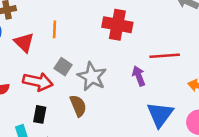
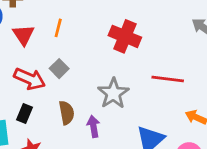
purple arrow: (139, 76) -> (93, 126), moved
gray star: (92, 77) -> (113, 93), moved

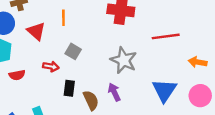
red arrow: (30, 79) -> (51, 66), size x0.6
black rectangle: (24, 113) -> (69, 88), moved
brown semicircle: (67, 113) -> (91, 100), moved

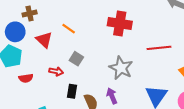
orange line: (63, 18) -> (69, 29), turned -56

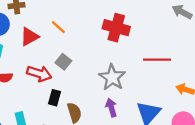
red triangle: (44, 40) -> (30, 37), turned 42
red arrow: (56, 71) -> (39, 74), size x1.5
purple arrow: (112, 96) -> (111, 108), moved

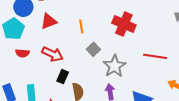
orange line: (58, 27) -> (81, 27), moved, turned 32
gray square: (63, 62) -> (93, 49), moved

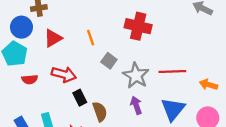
red line: (155, 56) -> (172, 72), moved
black rectangle: (63, 77) -> (80, 98), turned -40

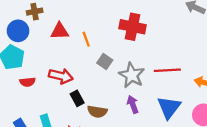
red triangle: (53, 38) -> (60, 31), moved, turned 30
brown semicircle: (100, 112) -> (97, 112), turned 120

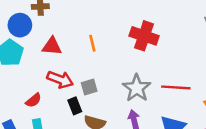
red triangle: (60, 31) -> (52, 46), moved
gray square: (105, 61) -> (89, 87), moved, turned 32
red semicircle: (27, 82) -> (33, 100), moved, turned -40

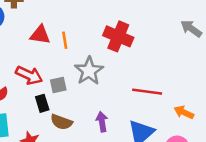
red triangle: (52, 46) -> (40, 35), moved
gray star: (137, 88) -> (89, 71), moved

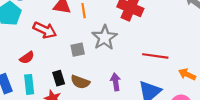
red arrow: (29, 75) -> (45, 30), moved
black rectangle: (42, 103) -> (59, 78), moved

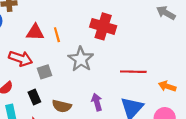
gray square: (78, 50) -> (45, 72), moved
black rectangle: (59, 78) -> (34, 97), moved

